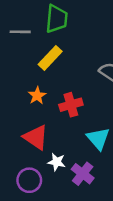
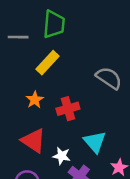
white star: (57, 162) -> (62, 156), moved

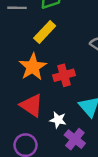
orange star: (35, 100) -> (33, 67), size x1.6

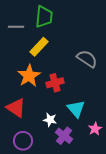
red triangle: (32, 105) -> (16, 108), moved

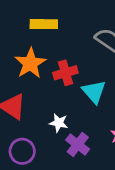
yellow rectangle: (39, 47) -> (44, 24), turned 48
cyan triangle: (76, 109) -> (94, 92), moved

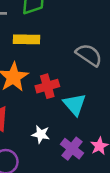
purple cross: (78, 145) -> (72, 149), moved

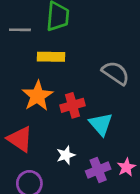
white star: (41, 134) -> (66, 155), turned -30
purple cross: (72, 149) -> (98, 170), turned 30

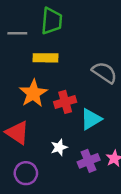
cyan triangle: (101, 124) -> (91, 119), turned 40

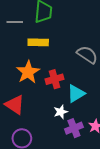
white star: (59, 147) -> (61, 112), moved

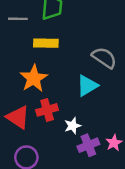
red cross: (55, 79) -> (47, 110), moved
cyan triangle: (76, 93) -> (87, 86), moved

